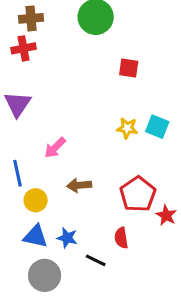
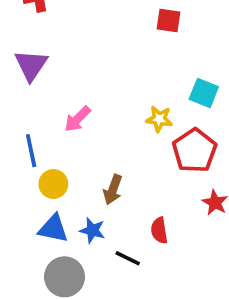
yellow star: (127, 128) -> (159, 119), moved
brown arrow: (79, 185) -> (113, 190), moved, turned -65
red pentagon: (138, 194) -> (195, 151), moved

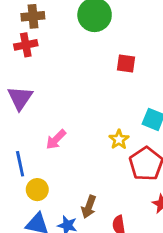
yellow star: (159, 119) -> (119, 139), turned 30
brown arrow: (113, 190) -> (89, 207), moved

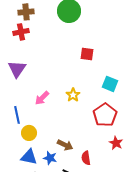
red square: (126, 64) -> (87, 54), moved
yellow star: (119, 139) -> (73, 95), moved
brown arrow: (89, 207) -> (65, 145), turned -84

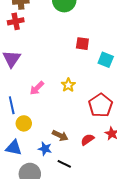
cyan square: (110, 84) -> (106, 60), moved
blue triangle: (29, 157) -> (14, 148), moved
red semicircle: (86, 158) -> (87, 140), moved, turned 64

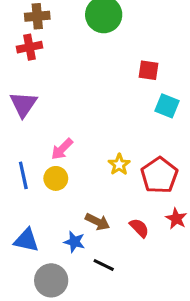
red square: (82, 44) -> (148, 70), moved
yellow star: (68, 85) -> (119, 165), moved
yellow circle: (24, 123) -> (56, 178), moved
red semicircle: (87, 140) -> (139, 228), turned 80

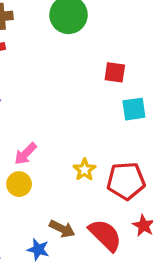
cyan square: (167, 106) -> (134, 109), turned -30
red pentagon: (159, 175) -> (126, 181), turned 30
red semicircle: (139, 228) -> (105, 235), size x1.6

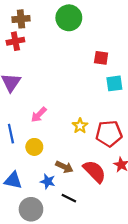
yellow circle: (19, 184) -> (34, 147), moved

